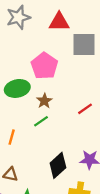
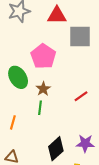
green ellipse: (17, 88) -> (18, 77), turned 70
green line: (41, 121) -> (40, 108), turned -48

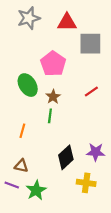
red line: (81, 96) -> (91, 91), moved

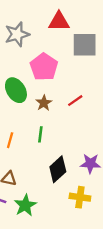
gray star: (29, 18) -> (17, 34), moved
red line: (91, 91) -> (75, 101), moved
green line: (50, 116) -> (40, 134), moved

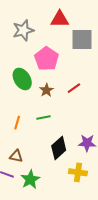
green line: (40, 134) -> (43, 118), turned 72

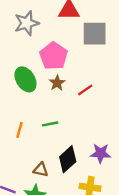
brown star: (47, 90) -> (57, 83), moved
brown triangle: (16, 156) -> (41, 170), moved

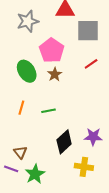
red line: (85, 90) -> (91, 64), moved
orange line: (20, 130) -> (21, 108), moved
brown triangle: (41, 170) -> (20, 152), moved, turned 40

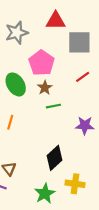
green line: (48, 111) -> (53, 106), moved
purple star: (93, 137) -> (85, 125), moved
green star: (35, 174) -> (45, 193), moved

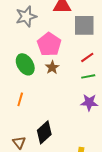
green line: (53, 106) -> (88, 76), moved
black diamond: (55, 158) -> (44, 132), moved

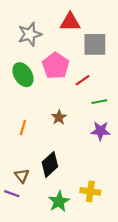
red line: (87, 57) -> (82, 80), moved
green ellipse: (25, 64) -> (23, 75), moved
brown star: (52, 67) -> (59, 117), moved

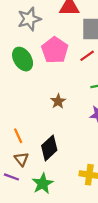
red line: (82, 80) -> (87, 56), moved
orange line: (23, 127) -> (18, 136), moved, turned -40
green star: (59, 202) -> (43, 184), moved

